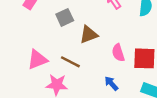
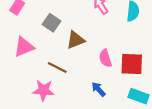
gray square: (65, 17) -> (51, 23), turned -30
pink triangle: (37, 60) -> (24, 47), moved

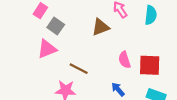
gray square: (51, 23) -> (56, 26), moved
brown triangle: (76, 40) -> (100, 27), moved

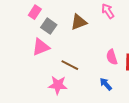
brown triangle: (100, 27) -> (79, 22), moved

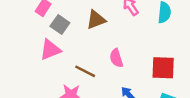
pink semicircle: (112, 57) -> (116, 58), moved

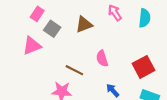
pink triangle: (50, 50) -> (32, 46), moved
red square: (163, 68) -> (144, 67), turned -30

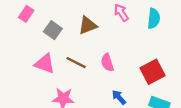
pink rectangle: (37, 14) -> (26, 14), moved
pink triangle: (32, 46) -> (45, 64), moved, turned 42
brown line: (74, 70) -> (76, 63), moved

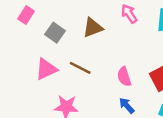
pink semicircle: (107, 63) -> (124, 77), moved
pink triangle: (45, 64) -> (46, 69), turned -45

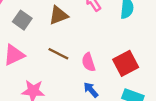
brown line: (80, 68) -> (58, 54), moved

